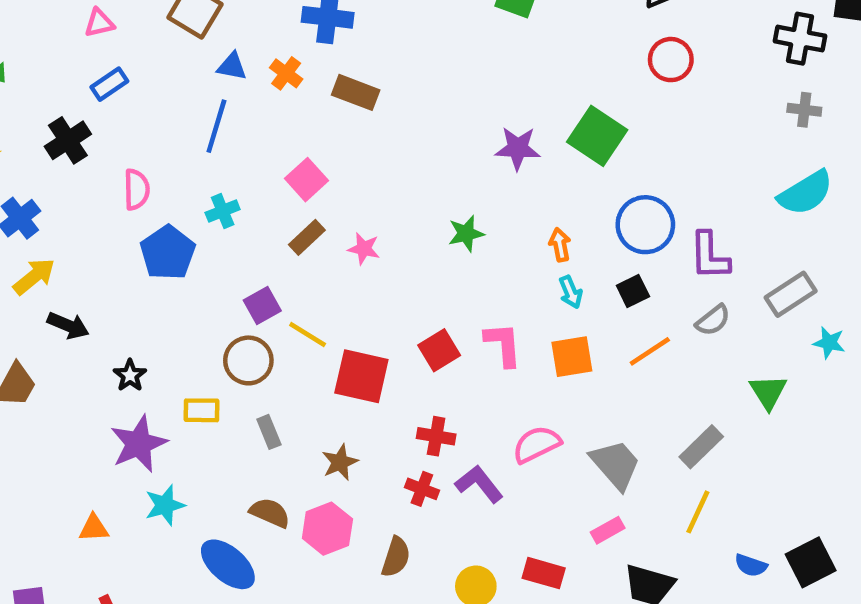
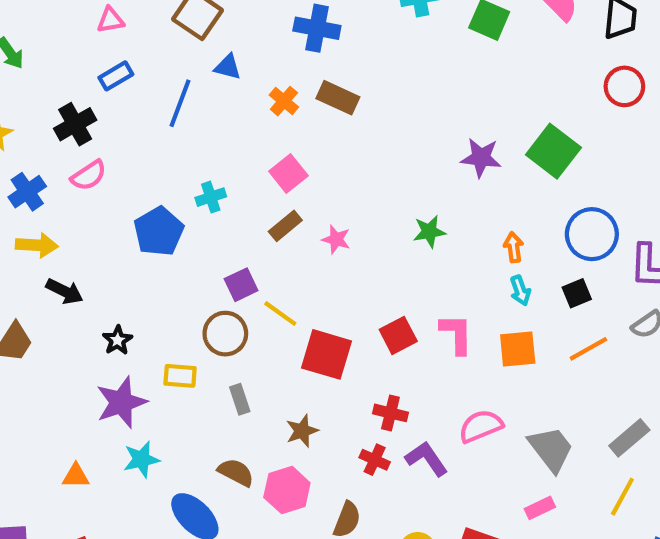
orange cross: (286, 73) -> (284, 101), moved
blue line: (216, 126) -> (180, 103), moved
pink semicircle: (137, 189) -> (89, 175), moved, turned 54
yellow arrow: (34, 276) -> (37, 245), turned 39

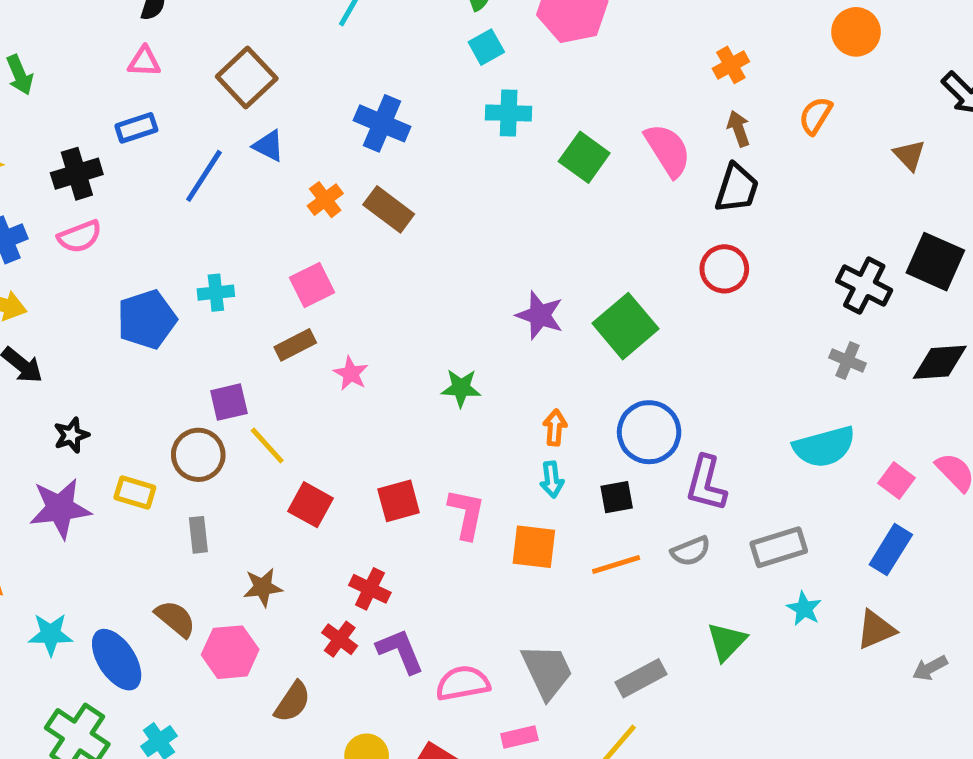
red square: (327, 354) -> (310, 505), size x0.7
pink semicircle: (481, 426) -> (463, 683), moved
cyan star: (141, 459) -> (51, 634), moved

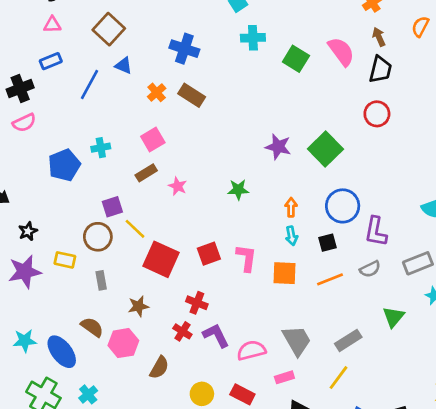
red square: (310, 505) -> (161, 259), size x1.5

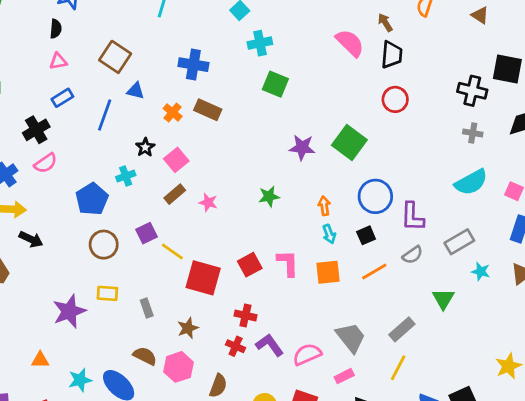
green square: (296, 59) -> (275, 84), moved
black star: (28, 231) -> (145, 147), moved
brown circle: (98, 237) -> (104, 245), moved

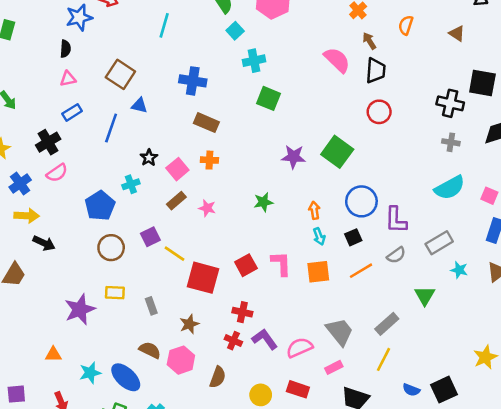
orange cross: (173, 112) -> (209, 160), moved, turned -36

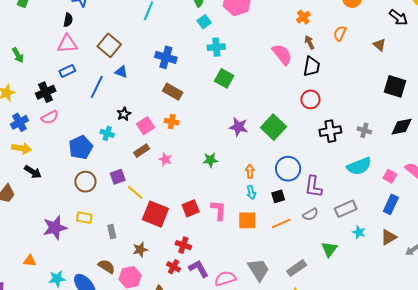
pink triangle: (68, 79) -> (67, 44), size x1.5
black cross: (450, 103) -> (330, 131), moved, turned -30
cyan cross: (131, 184) -> (107, 133), turned 32

